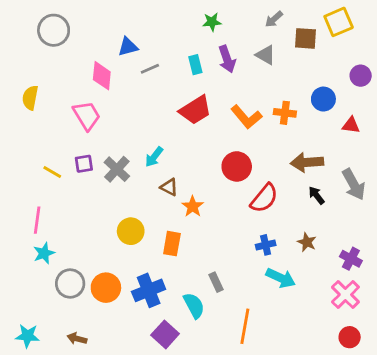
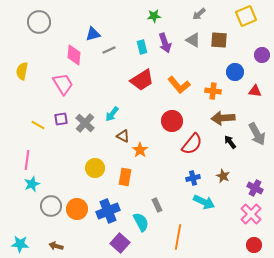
brown square: (306, 38) -> (219, 40), moved
orange cross: (285, 113) -> (213, 91), moved

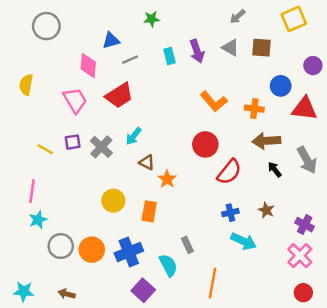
green star: (154, 16) -> (152, 19), moved
red trapezoid: (142, 80) -> (119, 95), moved
red triangle: (255, 91) -> (305, 109), size x1.6

